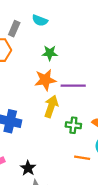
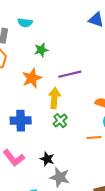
orange star: (45, 80) -> (32, 78), moved
green cross: (73, 125) -> (60, 121), moved, turned -32

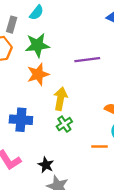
cyan semicircle: (25, 23) -> (37, 13), turned -64
green star: (41, 50) -> (37, 45), moved, size x1.5
purple line: (70, 74) -> (87, 60), moved

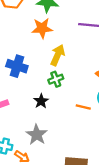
black star: (46, 165) -> (41, 101), moved

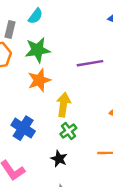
blue cross: (17, 66) -> (23, 128), turned 30

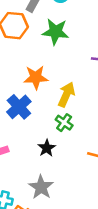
orange star: (39, 80) -> (36, 77), moved
green cross: (68, 131) -> (64, 123), turned -35

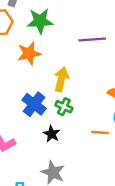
orange star: (36, 77) -> (29, 53), moved
blue cross: (19, 107) -> (34, 104), moved

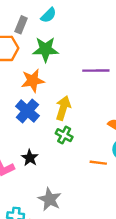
blue cross: (34, 104) -> (27, 111), moved
black star: (52, 134) -> (30, 158), moved

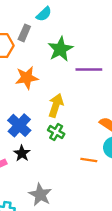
gray rectangle: (21, 25) -> (24, 33), moved
green star: (45, 49) -> (60, 49), moved, turned -30
blue cross: (27, 111) -> (19, 125), moved

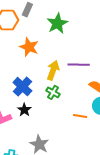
purple line: (89, 70) -> (79, 65), moved
orange star: (27, 78) -> (29, 47), turned 30

